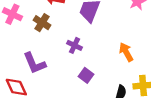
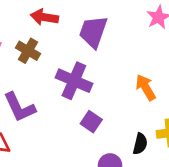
purple cross: (75, 45) -> (74, 81), size x1.6

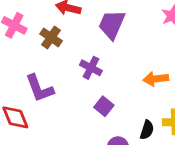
purple cross: (74, 81) -> (91, 68), size x0.7
orange arrow: (146, 87) -> (156, 79), turned -70

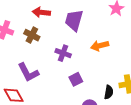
orange arrow: (156, 79) -> (100, 46), moved
purple square: (104, 106) -> (76, 79), turned 32

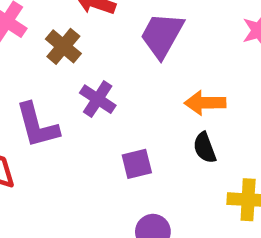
purple cross: (63, 53) -> (98, 99), moved
black semicircle: (109, 92) -> (205, 148), moved, turned 136

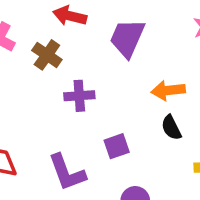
purple cross: (98, 99) -> (79, 96), turned -32
purple L-shape: (37, 125) -> (67, 172), moved

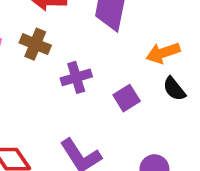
purple square: (117, 146) -> (127, 98), moved

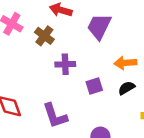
black semicircle: (174, 89) -> (127, 88), turned 84

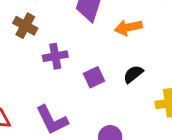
orange arrow: (125, 63) -> (128, 27), moved

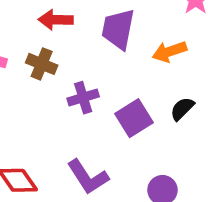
purple square: (94, 77) -> (134, 118), size x1.4

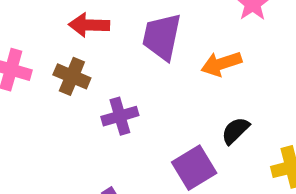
purple square: (134, 118) -> (194, 168), moved

